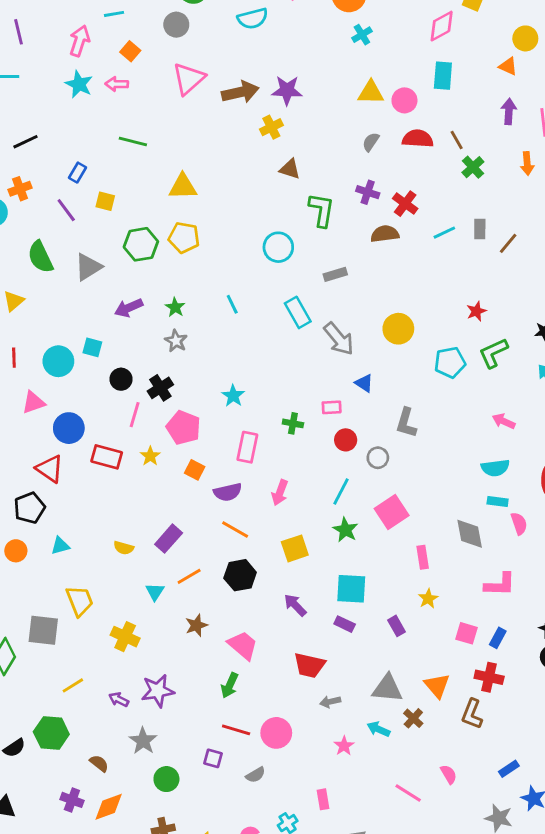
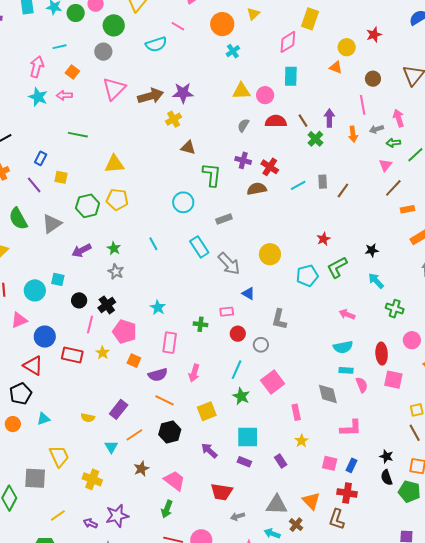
purple arrow: (509, 111) -> (329, 118), moved

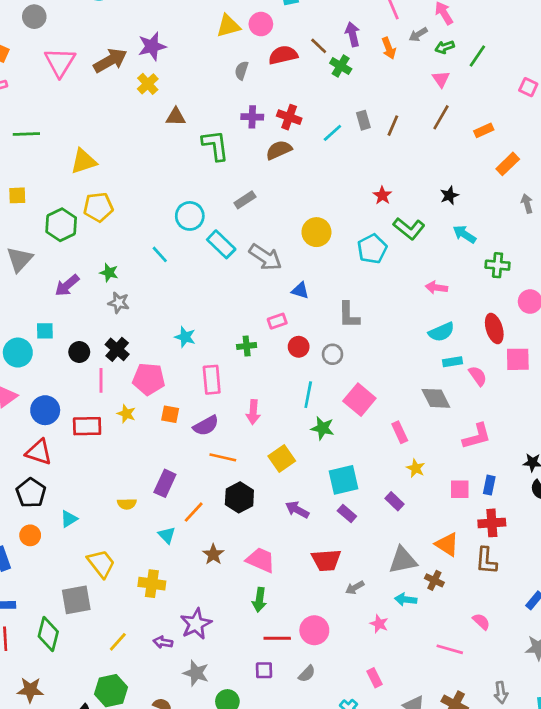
brown line: (393, 188) -> (441, 117), moved
cyan circle: (183, 202) -> (190, 216), moved
green L-shape: (337, 267) -> (409, 229), turned -100
purple rectangle: (244, 462) -> (347, 514), turned 32

